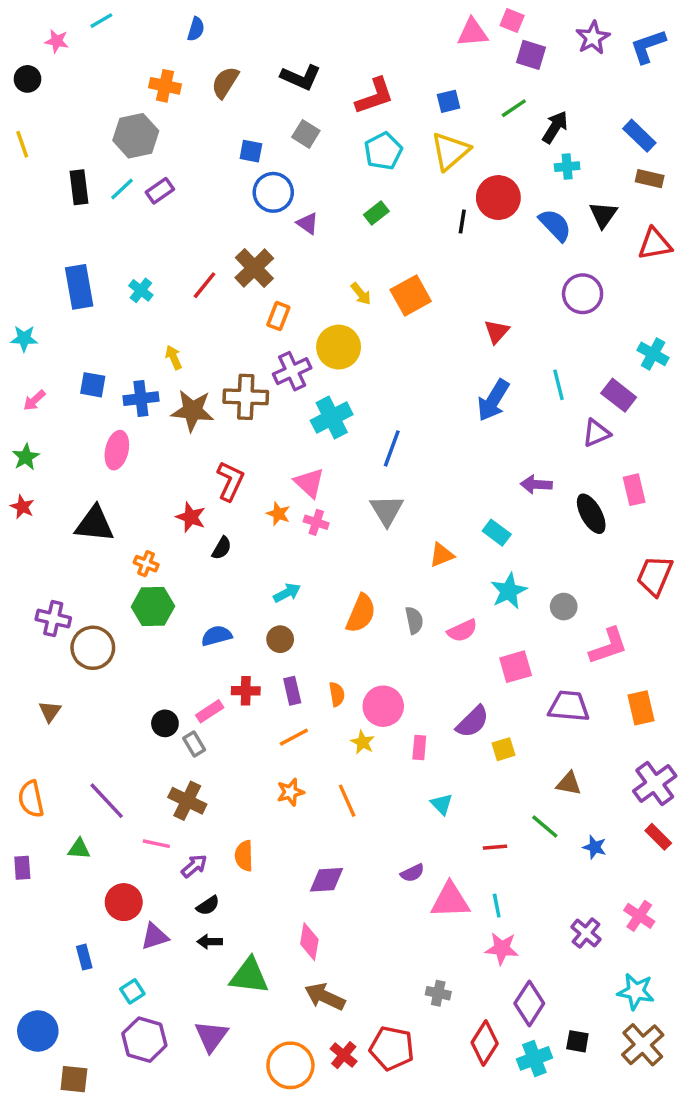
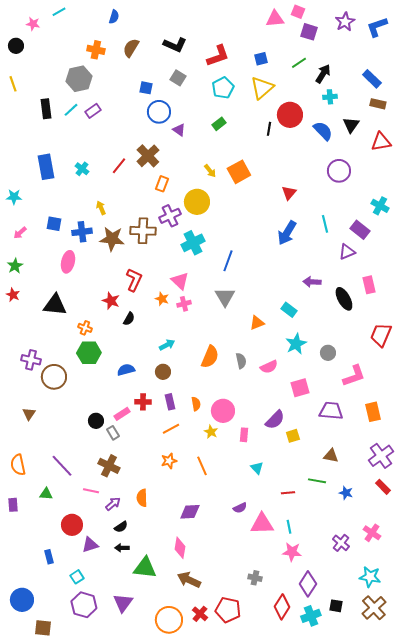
pink cross: (316, 522) -> (184, 304), turned -32
green line: (545, 826) -> (317, 481), turned -30

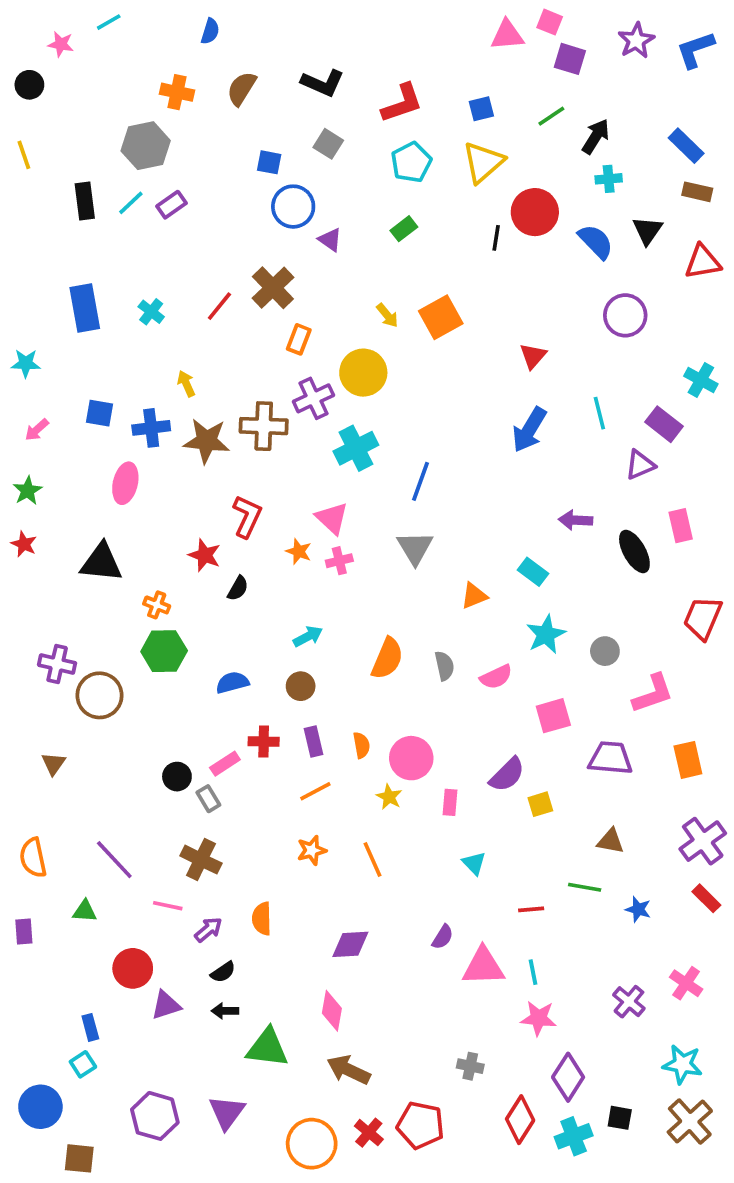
purple semicircle: (240, 508) -> (443, 937), turned -32
cyan square: (77, 577) -> (83, 1064), moved

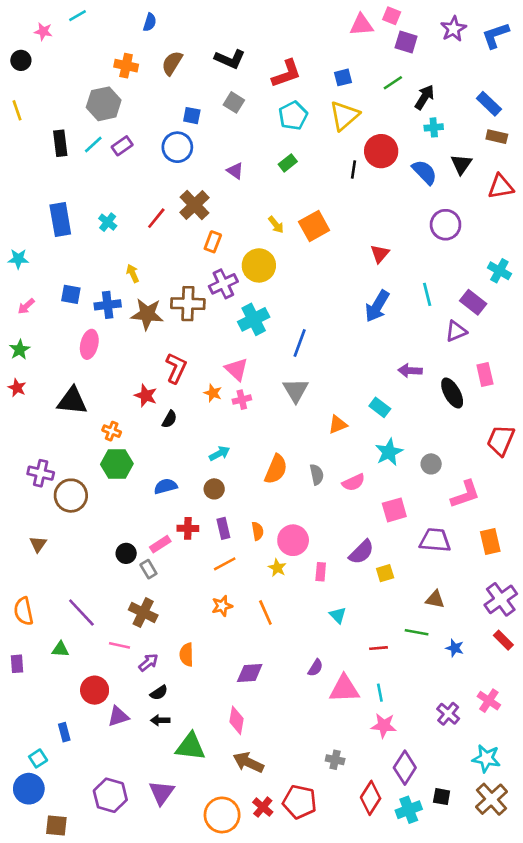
blue circle: (293, 207) -> (177, 147), moved
cyan square: (83, 1064) -> (38, 758), moved

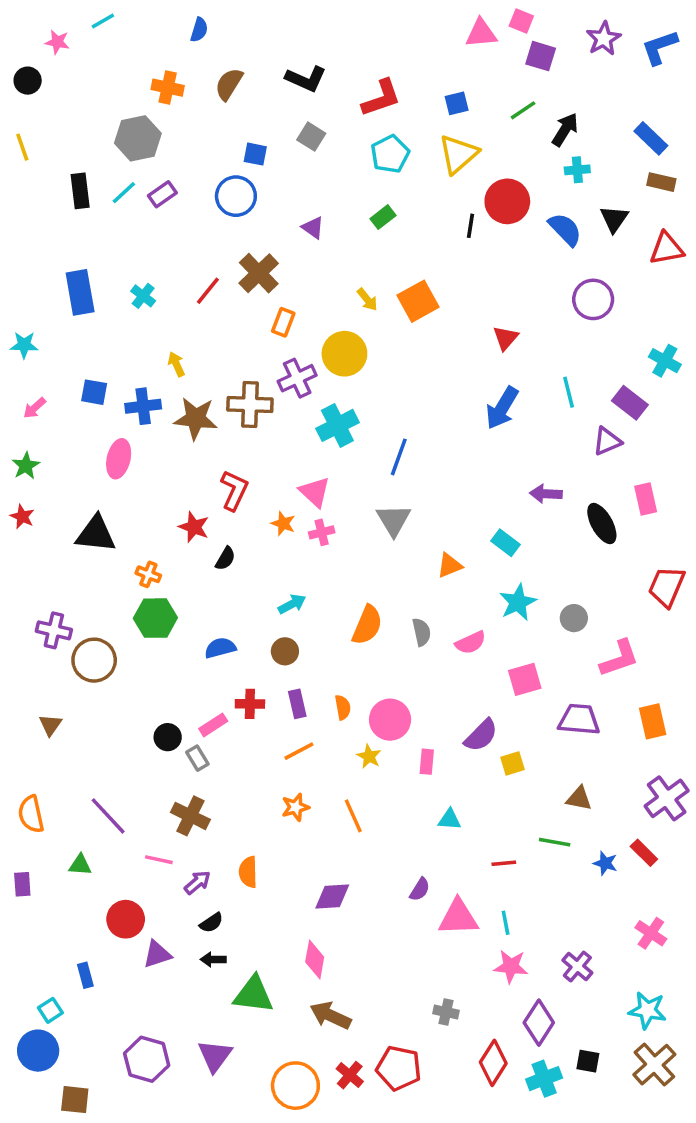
cyan triangle: (338, 615) -> (450, 819), turned -42
red rectangle: (503, 640) -> (644, 853), moved
purple cross: (448, 714) -> (577, 967), moved

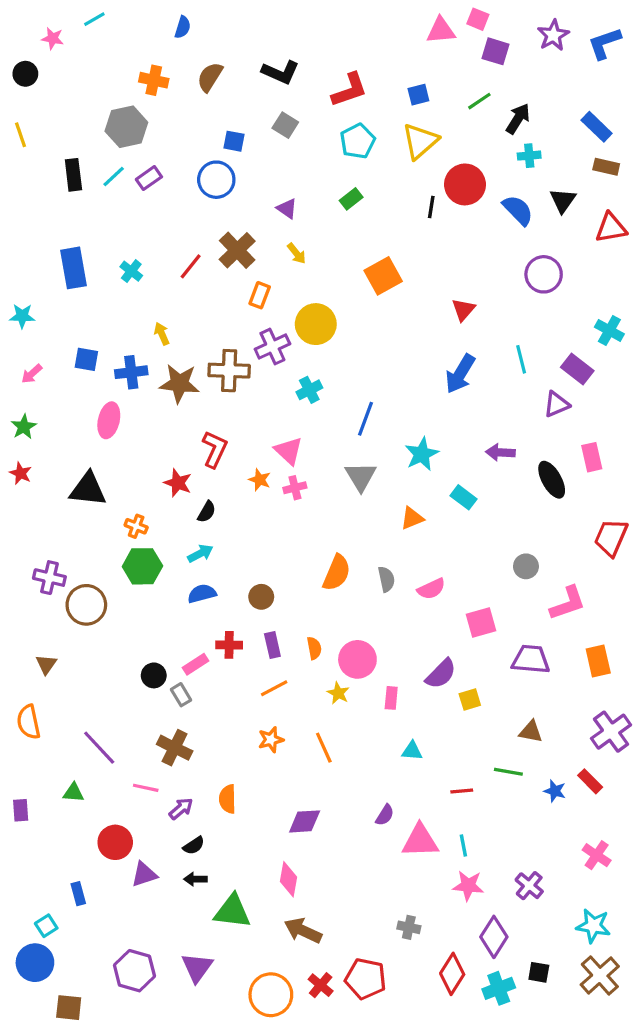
yellow arrow: (367, 299) -> (297, 253), moved
cyan cross: (337, 425) -> (309, 390), size x0.7
cyan star: (518, 602) -> (422, 454), moved
cyan arrow: (292, 604) -> (200, 554), moved
orange semicircle: (31, 814) -> (29, 722), moved

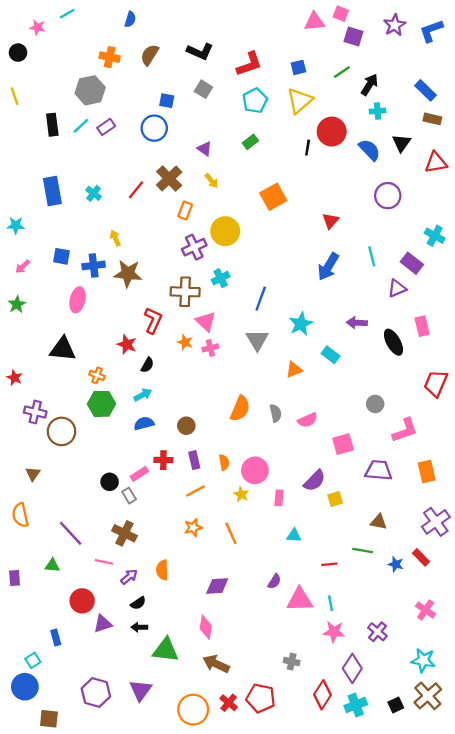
brown cross: (229, 371) -> (185, 292), moved
red star: (21, 473) -> (15, 378), moved
black square: (539, 972) -> (396, 705), moved, turned -35

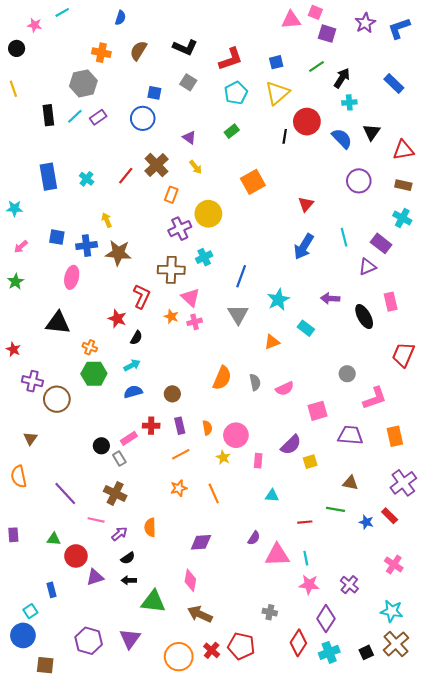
brown rectangle: (432, 119) -> (403, 185), moved
green triangle: (52, 565) -> (54, 539), moved

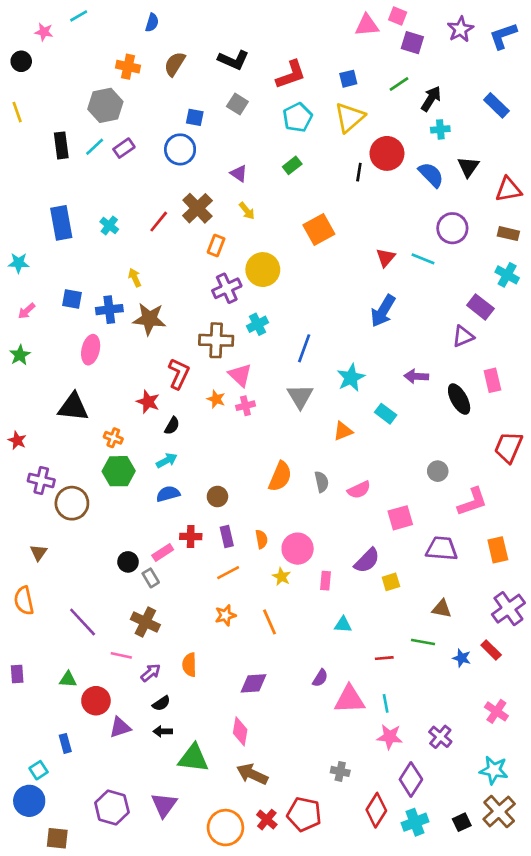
cyan line: (344, 237) -> (423, 259), moved, turned -54

